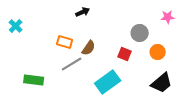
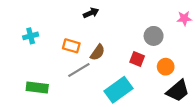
cyan cross: (16, 26) -> (31, 36), moved, turned 32
orange circle: (158, 52) -> (166, 67), moved

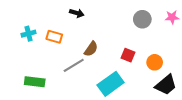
black arrow: (91, 13) -> (77, 13), moved, turned 40
gray circle: (154, 36) -> (142, 19), moved
orange rectangle: (71, 46) -> (54, 37), moved

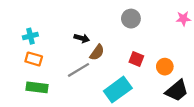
black arrow: (77, 13) -> (82, 38), moved
gray circle: (142, 19) -> (131, 19), moved
orange rectangle: (54, 37) -> (34, 59), moved

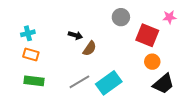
red square: (136, 59) -> (147, 35), moved, size x1.6
gray line: (79, 70) -> (79, 82), moved

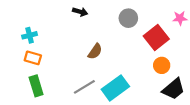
black arrow: (75, 35) -> (80, 12), moved
red square: (147, 35) -> (156, 37), turned 30
green rectangle: (34, 81) -> (36, 86), turned 66

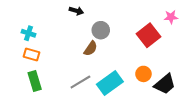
gray circle: (128, 18) -> (101, 30), moved
cyan cross: (30, 35) -> (28, 33), turned 32
orange circle: (162, 65) -> (143, 74), moved

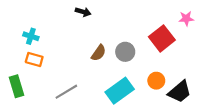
gray circle: (101, 30) -> (125, 52), moved
green rectangle: (35, 81) -> (16, 86), moved
gray line: (80, 82) -> (66, 92), moved

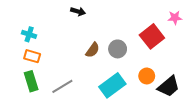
green rectangle: (16, 86) -> (31, 81), moved

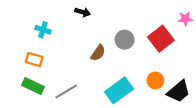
cyan cross: (29, 34) -> (43, 30), moved
gray circle: (118, 49) -> (125, 40), moved
green rectangle: (31, 81) -> (33, 86), turned -48

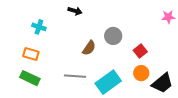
red square: (161, 39) -> (140, 51), moved, size x0.6
gray line: (66, 91) -> (75, 76), moved, turned 35

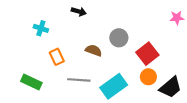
brown semicircle: (89, 48) -> (94, 50), turned -105
red square: (140, 51) -> (147, 54), size x1.5
orange rectangle: (31, 54) -> (57, 57), moved, turned 49

